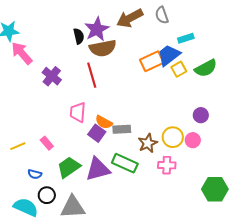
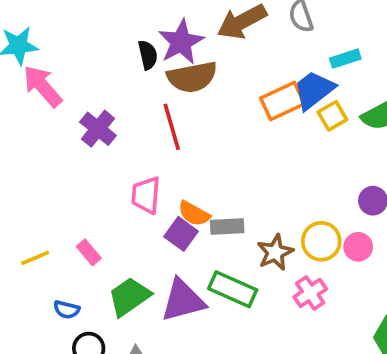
pink cross: (167, 165) -> (310, 293), turned -36

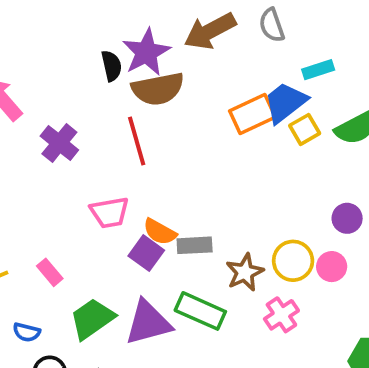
pink trapezoid: (146, 195) -> (110, 213), turned -105

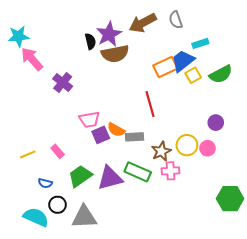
red line: (137, 141) -> (150, 104), moved
purple square: (146, 253) -> (101, 135), moved, turned 30
pink cross: (281, 315) -> (171, 171), moved, turned 30

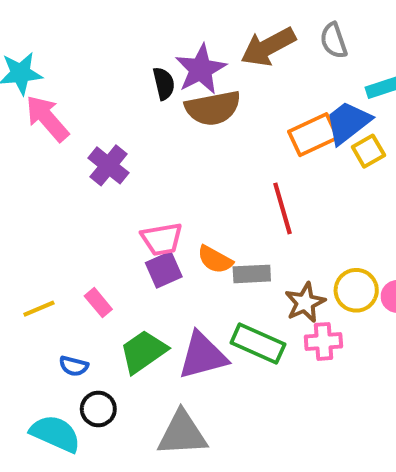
purple square: (101, 135) -> (164, 270), moved
gray triangle: (84, 217) -> (182, 434), moved

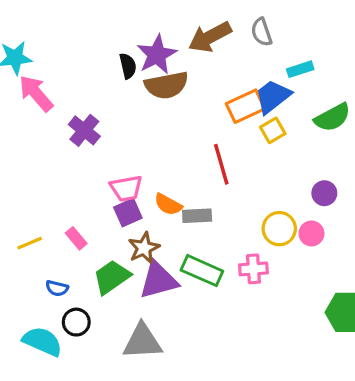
yellow square: (368, 151) -> (273, 130), moved
brown star: (305, 303) -> (144, 248), moved

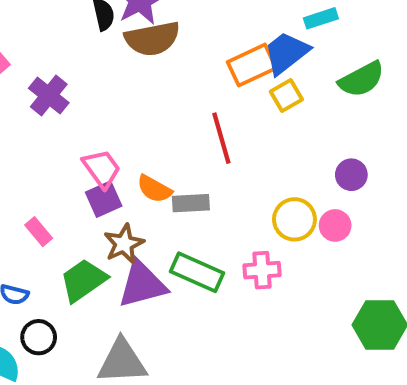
pink trapezoid: (126, 188) -> (102, 169), turned -116

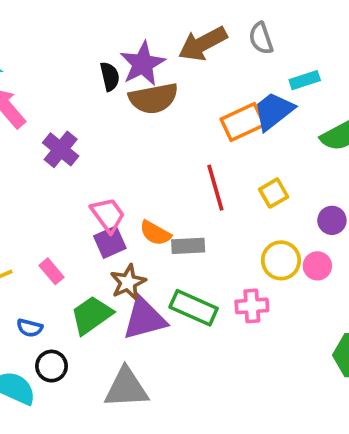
yellow square: (286, 96) -> (274, 193), moved

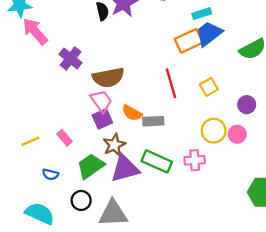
cyan rectangle: (305, 80) -> (202, 14), moved
brown semicircle: (153, 98) -> (108, 77), moved
black circle: (52, 366) -> (81, 200), moved

